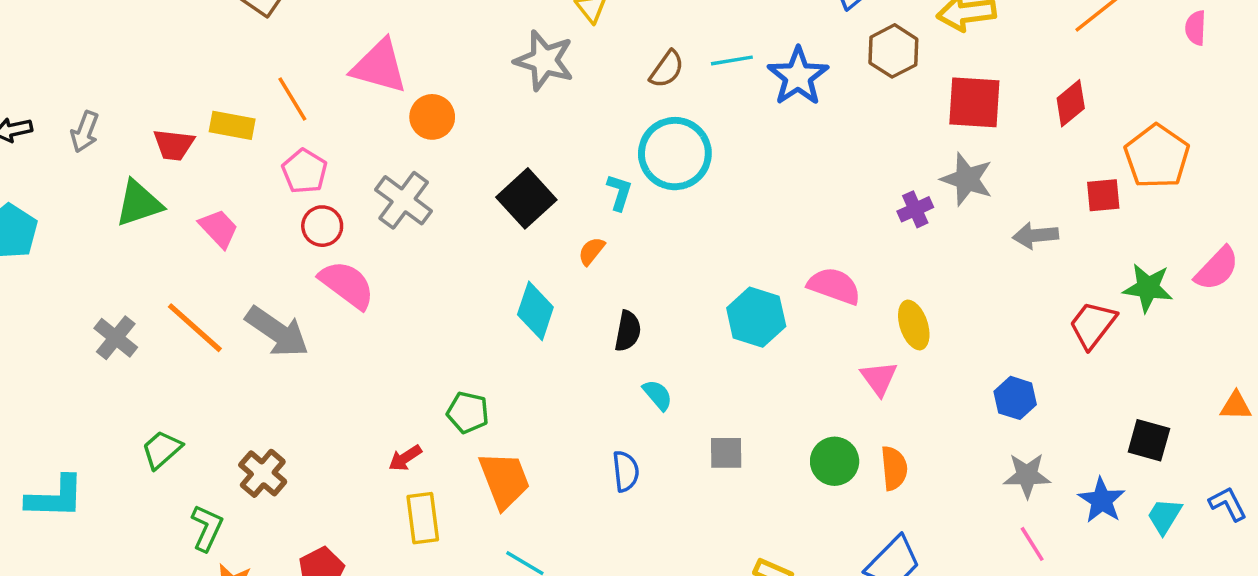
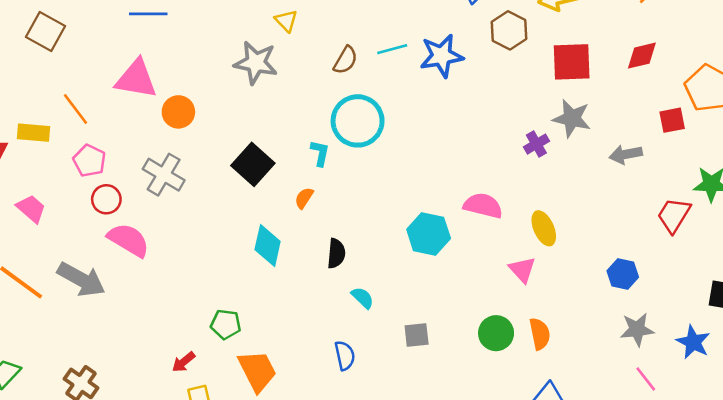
blue star: (798, 76) -> (441, 56), turned 30
red diamond: (1071, 103) -> (642, 56), turned 32

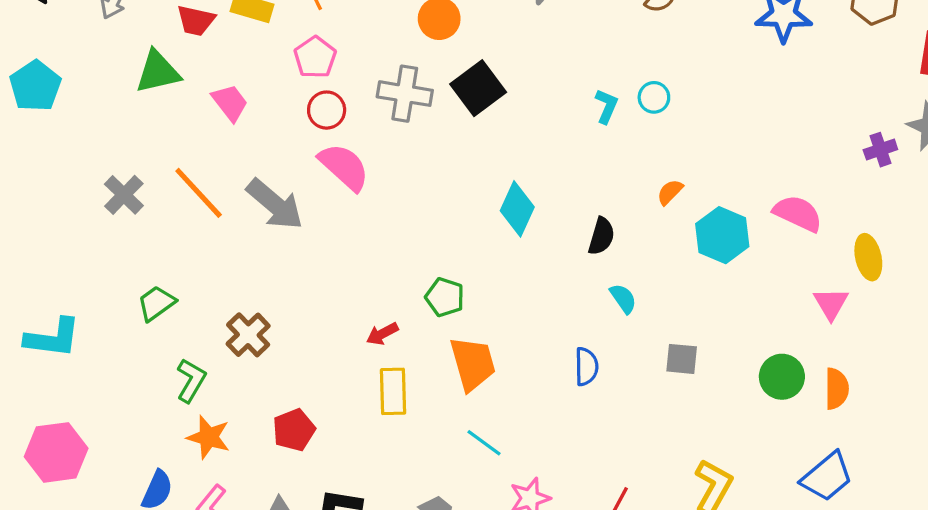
cyan circle: (358, 121) -> (654, 97), moved, size x0.5
black square: (253, 164) -> (478, 88), moved
gray cross: (164, 175) -> (405, 94), turned -33
orange semicircle: (304, 198) -> (670, 192), moved

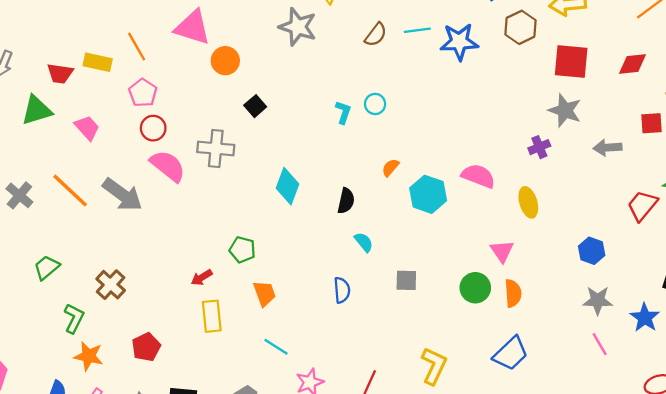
black square: (478, 88) -> (255, 106), size x0.6
gray cross: (405, 94) -> (216, 149), moved
purple cross: (880, 150) -> (539, 147), moved
pink triangle: (831, 304) -> (502, 251), moved
orange trapezoid: (473, 364) -> (265, 293), size x0.7

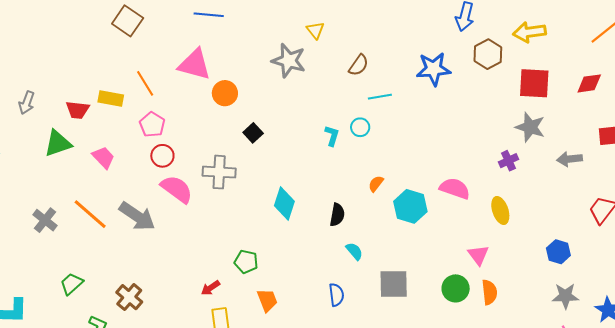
cyan line: (417, 30) -> (380, 97), moved
gray square: (406, 280) -> (394, 284), size x1.5

